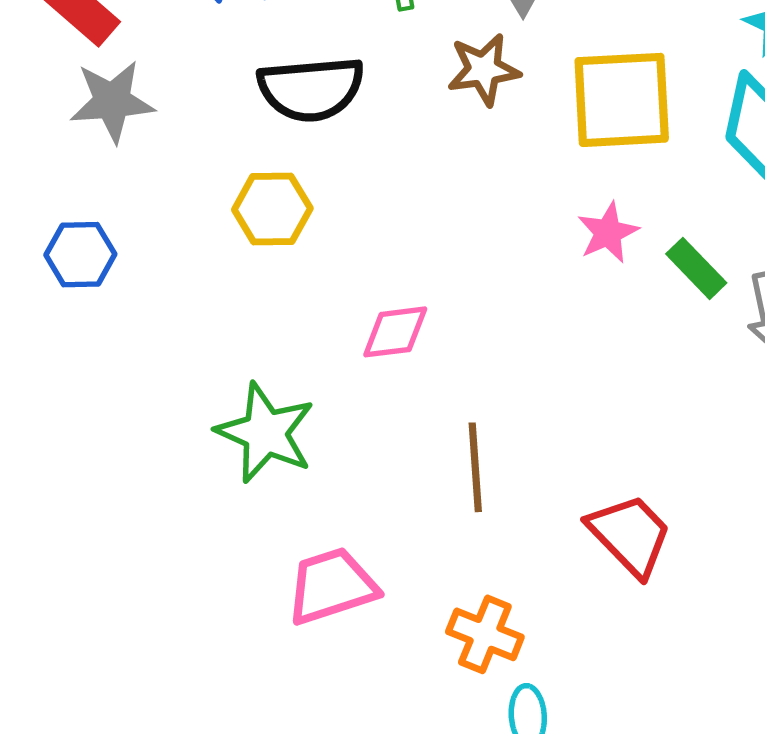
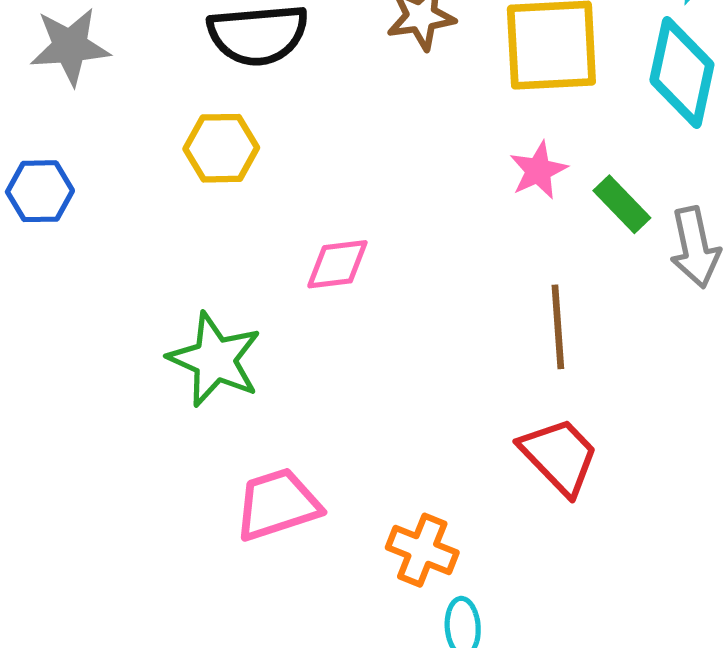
brown line: (475, 467) -> (558, 327), moved

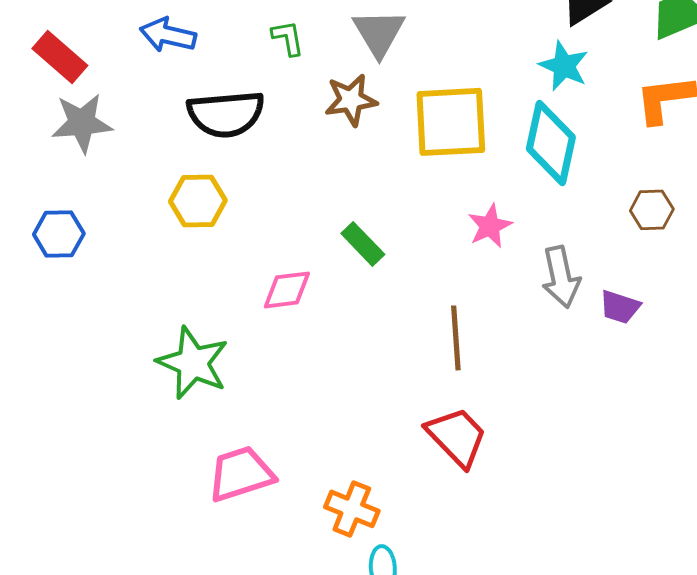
pink star: (538, 170) -> (490, 226), moved
green rectangle: (622, 204) -> (363, 244), moved

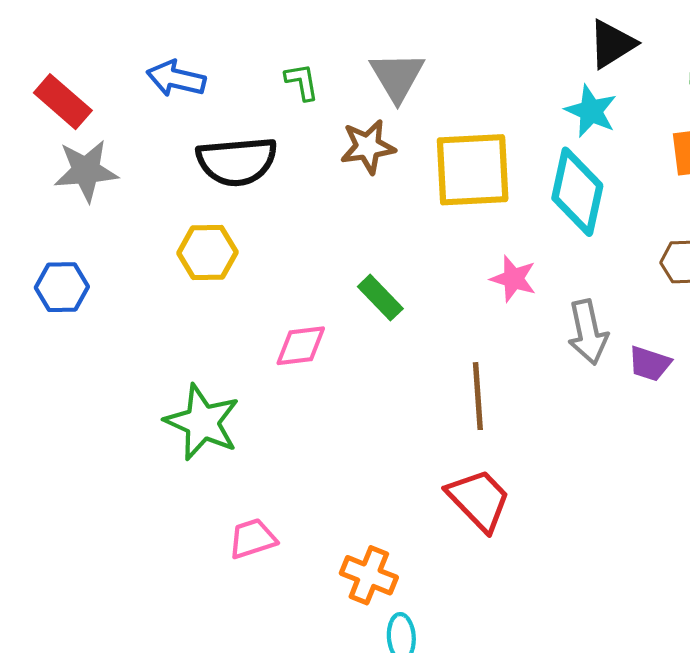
pink star: (490, 226) -> (513, 279), turned -30
pink trapezoid: (241, 474) -> (253, 539), size x0.7

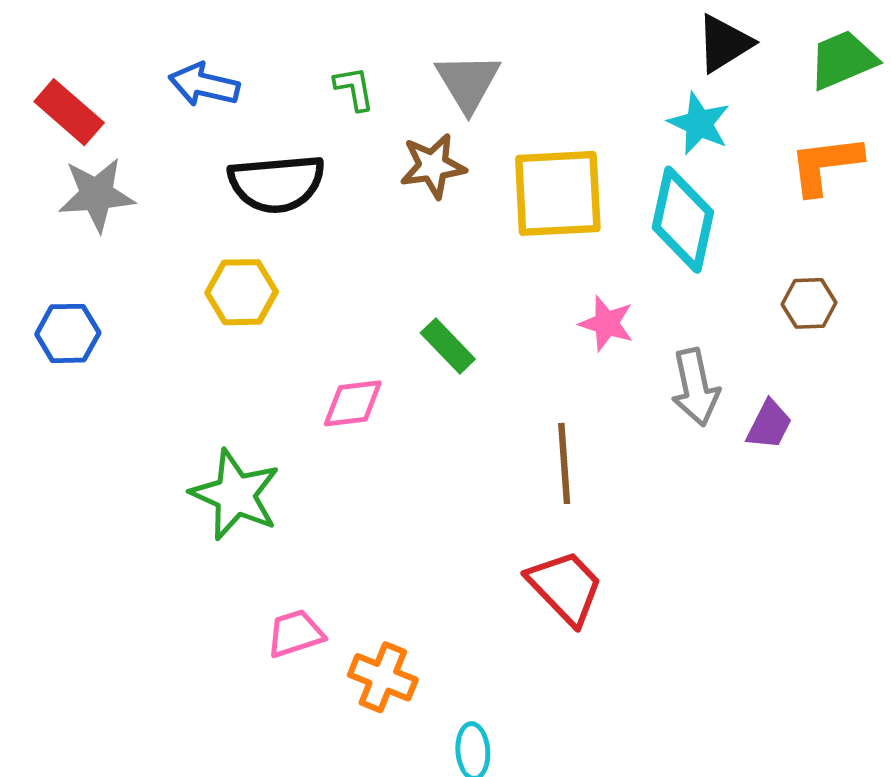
purple trapezoid: (650, 364) -> (769, 425), turned -81
orange cross: (369, 575) -> (383, 677), moved

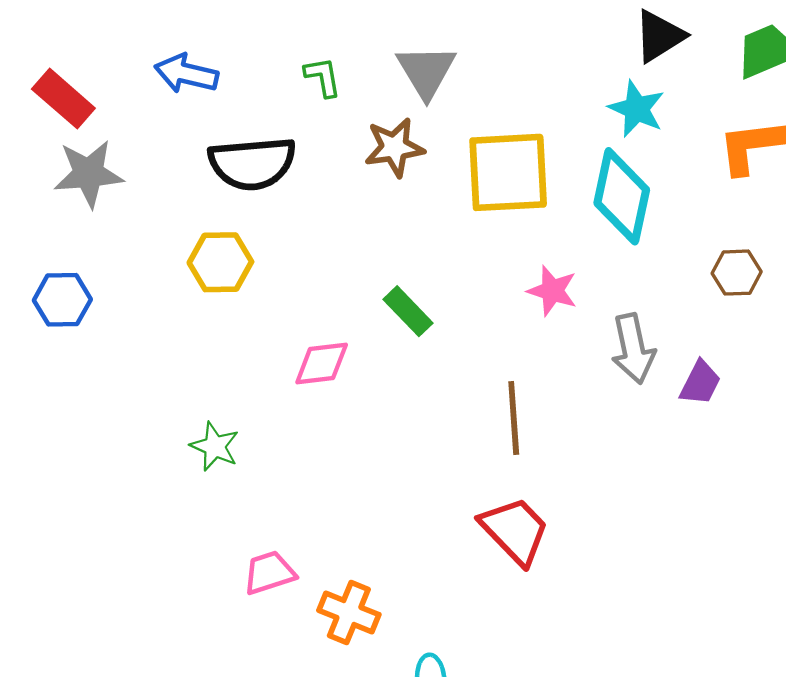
green star: (235, 495) -> (215, 446), size x0.6

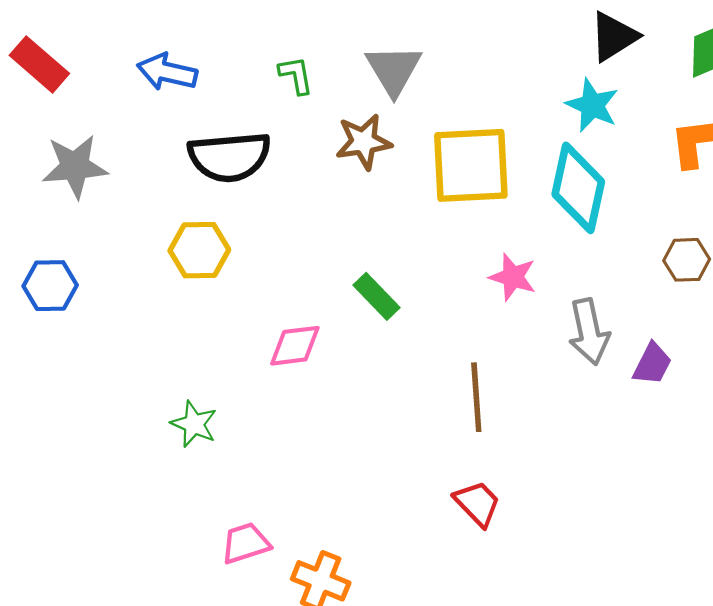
red rectangle: (63, 99) -> (39, 64), moved
red trapezoid: (515, 531) -> (477, 503), size x0.7

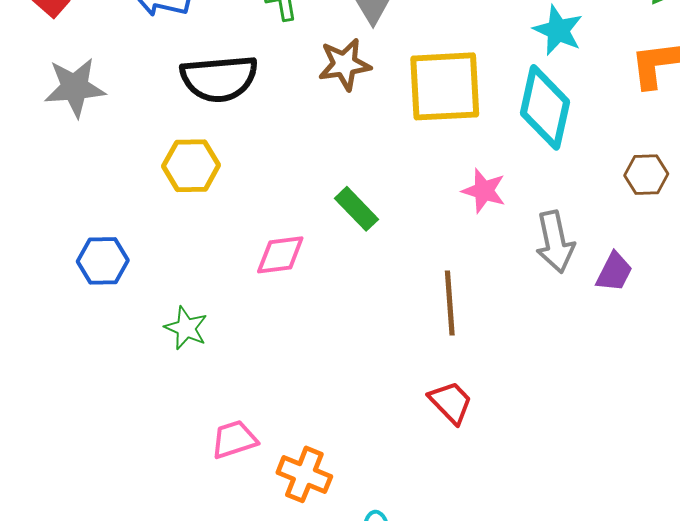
blue hexagon: (50, 286) -> (103, 261), moved

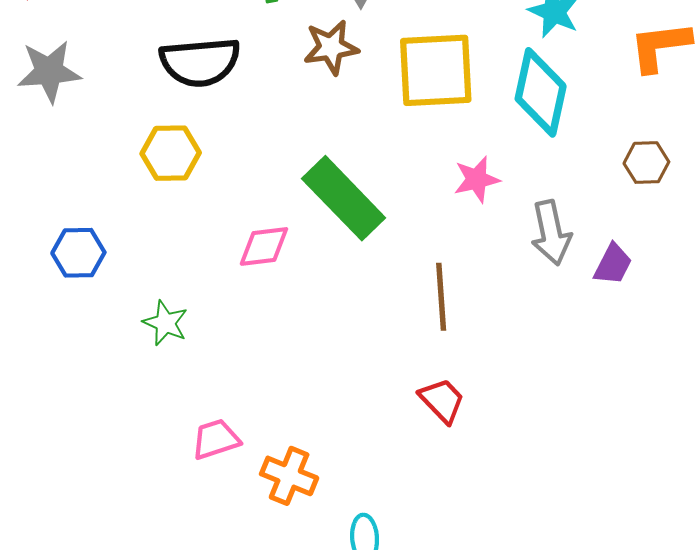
pink star: (484, 191) -> (477, 179), turned -30
green rectangle: (356, 209) -> (344, 198), size x1.8

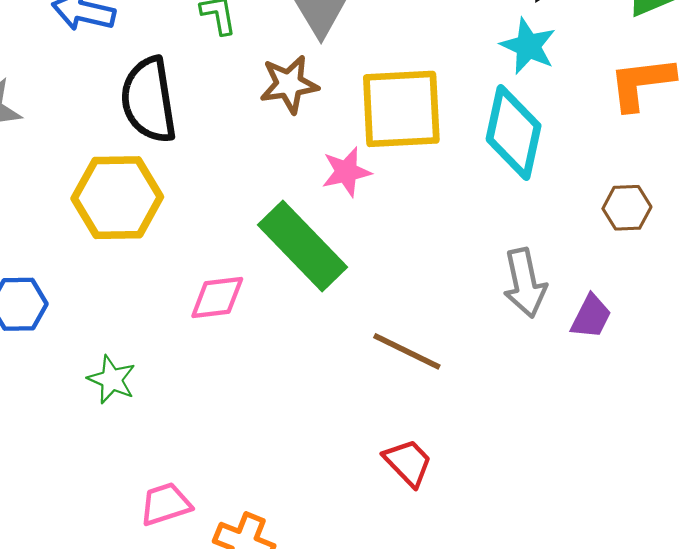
black semicircle: (200, 62) -> (149, 100), turned 86
yellow hexagon: (171, 153) -> (117, 198), size x1.4
pink star: (477, 179) -> (346, 172), moved
brown line: (441, 297) -> (407, 351), turned -60

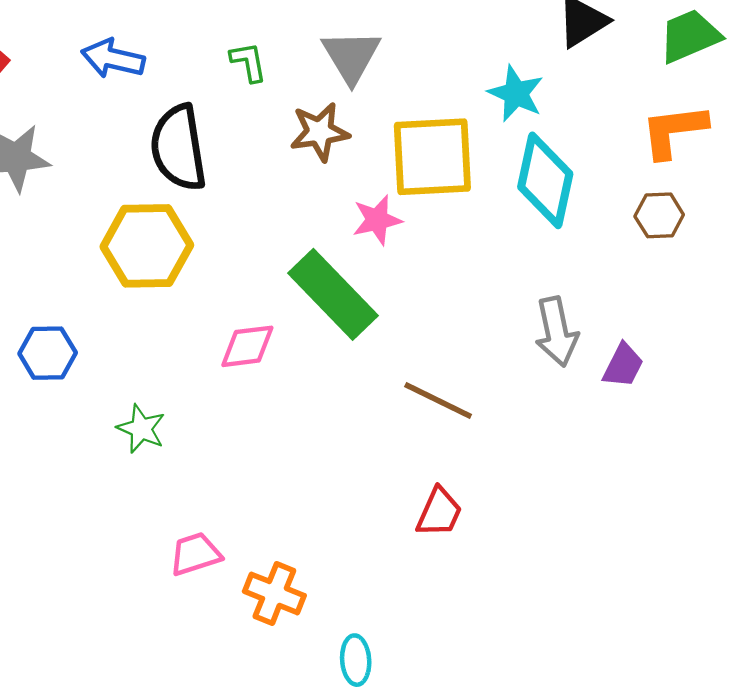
cyan star: (528, 46) -> (516, 94), moved
brown hexagon: (627, 208) -> (659, 215), moved
red trapezoid: (408, 463) -> (439, 512), turned 68

